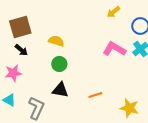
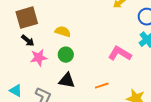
pink L-shape: (114, 49) -> (120, 54), moved
pink star: (13, 73) -> (39, 58), moved

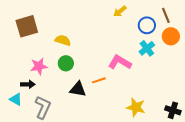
black arrow: (28, 41) -> (28, 84), moved, turned -40
black triangle: (67, 81) -> (78, 89), moved
orange line: (102, 86) -> (99, 80), moved

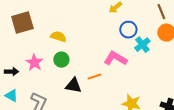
blue circle: (147, 25) -> (128, 30), moved
pink star: (39, 66) -> (34, 63), turned -30
black arrow: (28, 84) -> (11, 72), moved

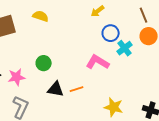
yellow semicircle: (58, 37) -> (41, 16), moved
pink star: (34, 63) -> (17, 77), moved, turned 30
orange line: (94, 77) -> (77, 89), moved

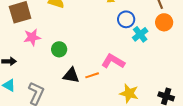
pink L-shape: (98, 62) -> (113, 61), moved
pink star: (17, 77) -> (32, 37), moved

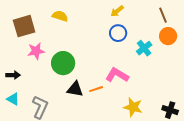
blue circle: (126, 19) -> (118, 33), moved
green circle: (59, 49) -> (63, 63), size x1.5

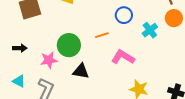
pink star: (36, 51) -> (49, 60), moved
black arrow: (13, 75) -> (20, 48), moved
orange line: (96, 89) -> (102, 35), moved

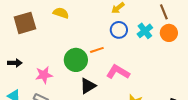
cyan cross: (150, 30) -> (145, 31), moved
green circle: (69, 45) -> (76, 60), moved
black triangle: (81, 71) -> (88, 86), moved, turned -42

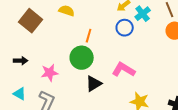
brown square: (25, 23) -> (31, 21), turned -35
cyan cross: (145, 31) -> (143, 14), moved
orange line: (97, 50) -> (89, 36), moved, turned -56

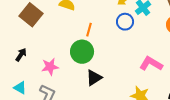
black arrow: (21, 61) -> (21, 55), turned -56
pink L-shape: (124, 70) -> (151, 64), moved

